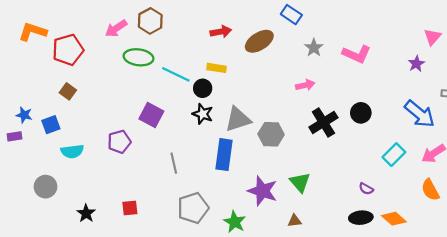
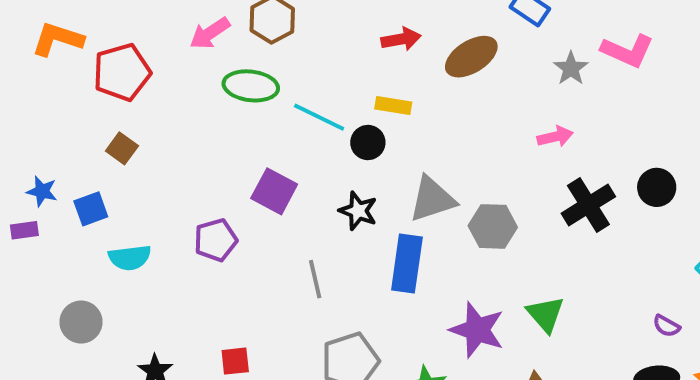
pink L-shape: (357, 54) -> (627, 51), moved
black star: (203, 114) -> (358, 211), moved

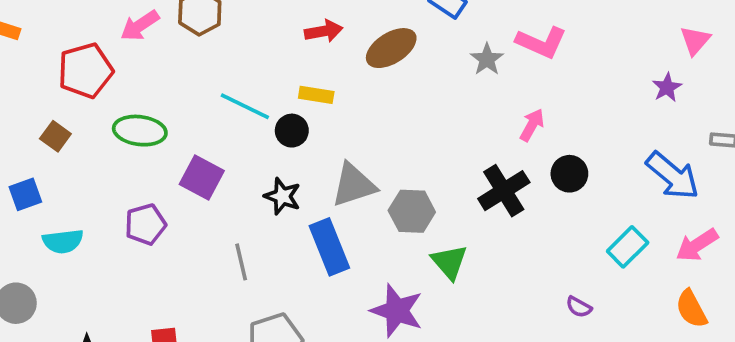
red pentagon: (122, 72) -> (85, 71), moved
green ellipse: (251, 86) -> (140, 131), moved
pink arrow: (555, 137) -> (532, 125), moved, turned -48
blue rectangle: (407, 263) -> (329, 247), turned -30
green triangle: (545, 314) -> (449, 262), moved

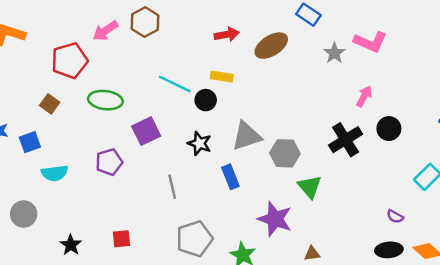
purple square: (202, 177) -> (146, 131), turned 36
blue rectangle: (329, 247) -> (230, 177), size x0.7

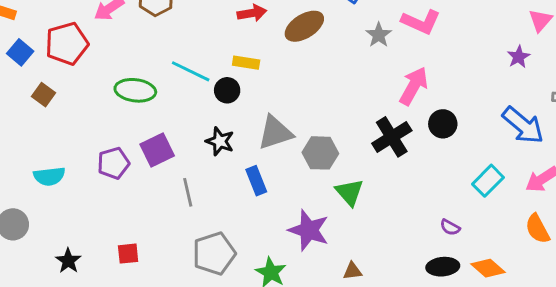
pink arrow: (364, 96) -> (414, 86), size x1.5
green ellipse: (105, 100) -> (135, 90), moved
purple square: (146, 131) -> (157, 150), moved
blue square: (30, 142) -> (20, 52), moved, turned -30

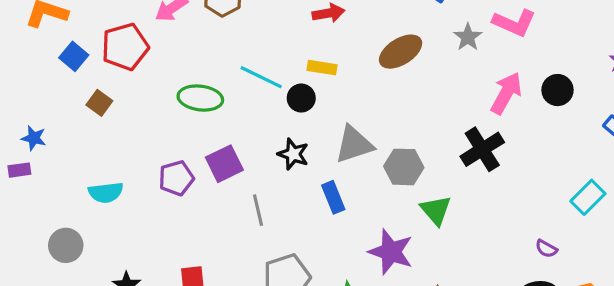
brown ellipse: (304, 26) -> (401, 52), moved
black circle: (443, 124) -> (558, 90), moved

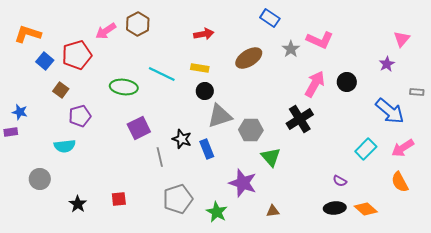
black circle: (301, 98) -> (205, 91), moved
black star: (293, 154) -> (182, 139), moved
purple pentagon: (176, 178) -> (80, 116), moved

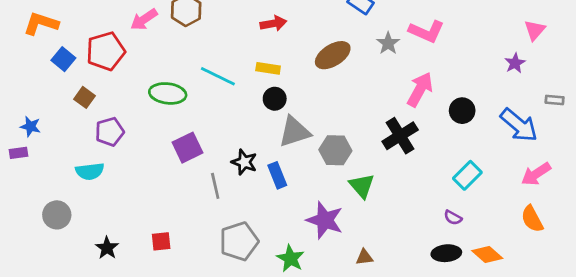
black circle: (347, 82) -> (462, 111), moved
cyan rectangle: (366, 149) -> (467, 175), moved

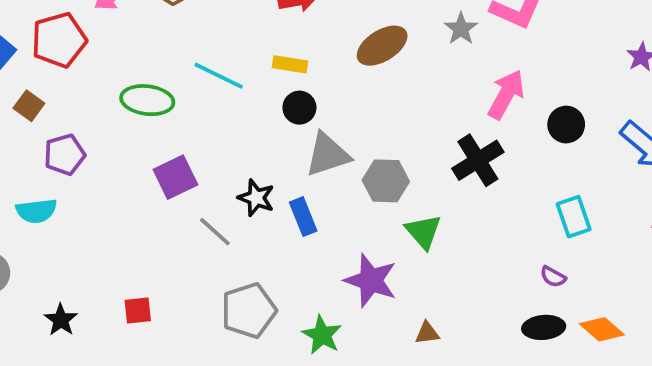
cyan rectangle: (467, 175) -> (574, 217), turned -64
gray line: (215, 186) -> (215, 232), turned -35

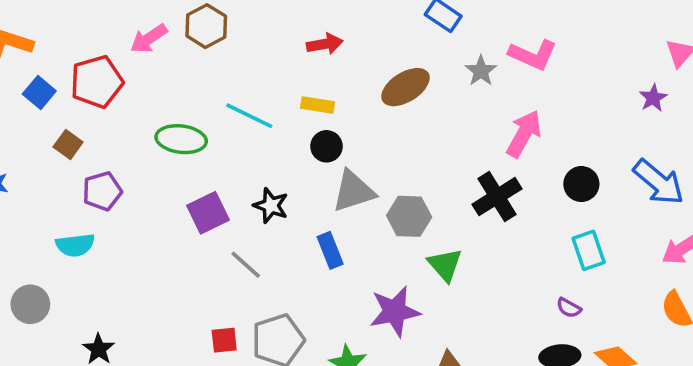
black circle: (566, 125) -> (581, 184), moved
black star: (256, 198) -> (271, 206), moved
purple star: (371, 280) -> (395, 311), turned -30
red square: (138, 311) -> (224, 340), moved

